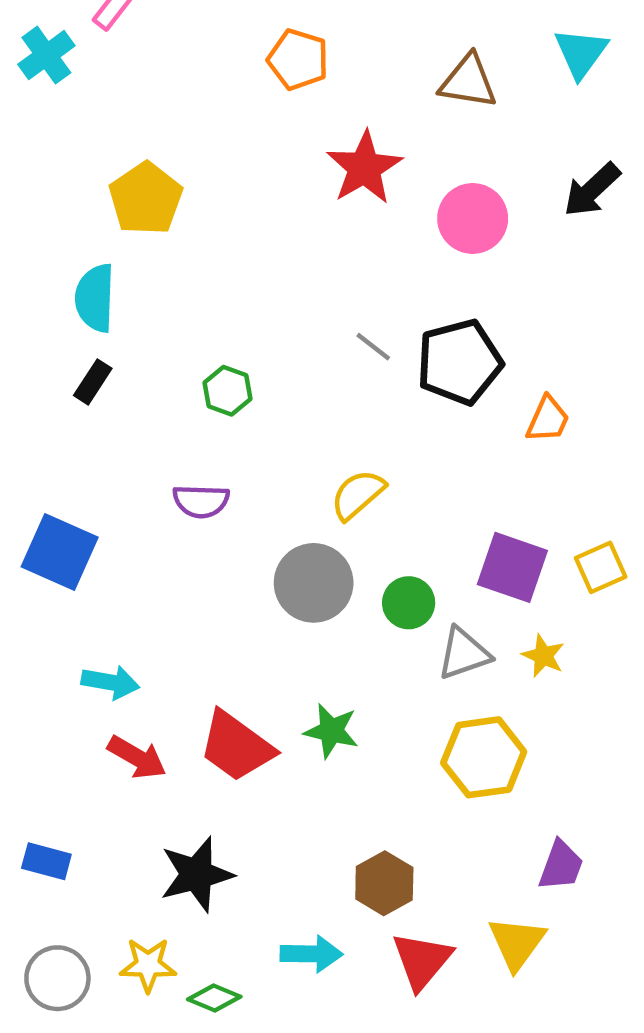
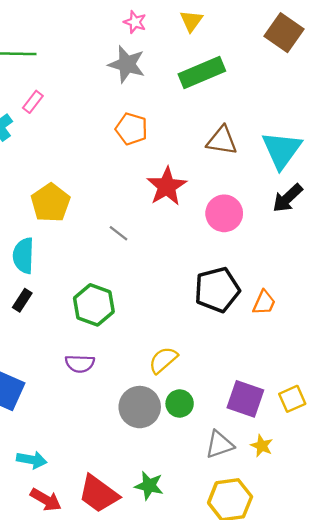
cyan triangle: (581, 53) -> (282, 150), moved, size x1.4
gray line: (373, 347) -> (119, 233), moved
green hexagon: (227, 391) -> (94, 305), size x1.6
orange trapezoid: (548, 419) -> (264, 303), moved
green circle: (409, 603) -> (180, 403), moved

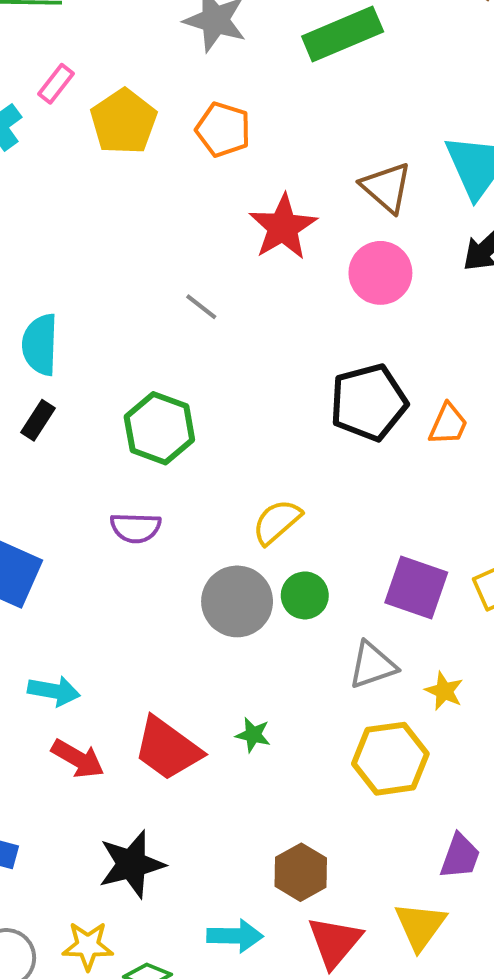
brown triangle: (222, 141) -> (386, 187), moved, turned 32
yellow pentagon: (50, 203) -> (124, 122), moved
yellow star: (262, 446) -> (444, 691), moved
green star: (149, 486) -> (253, 735), size x0.7

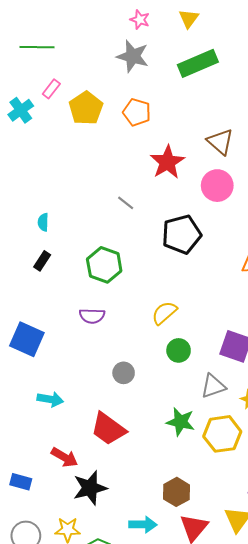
cyan semicircle: (40, 345) -> (43, 222), size x0.6
black pentagon: (368, 402) -> (182, 234), moved
gray circle: (237, 601) -> (124, 373), moved, size x0.6
green star: (253, 735) -> (181, 422), moved, size x1.6
red arrow: (78, 759) -> (65, 457), moved

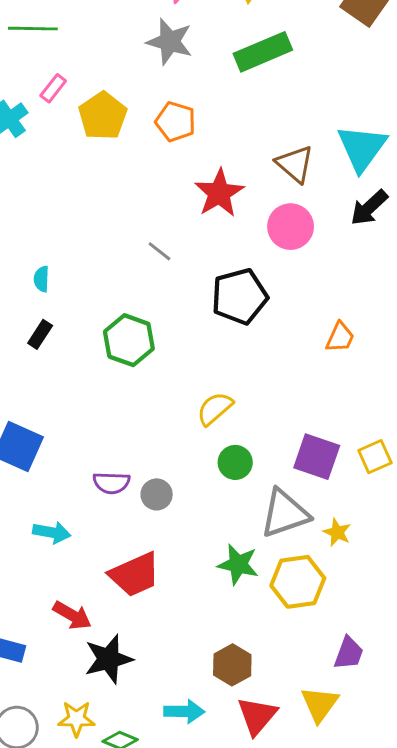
purple semicircle: (92, 316) -> (111, 483), moved
gray triangle: (213, 386) -> (285, 513), size x1.4
red trapezoid: (108, 429) -> (135, 575), turned -60

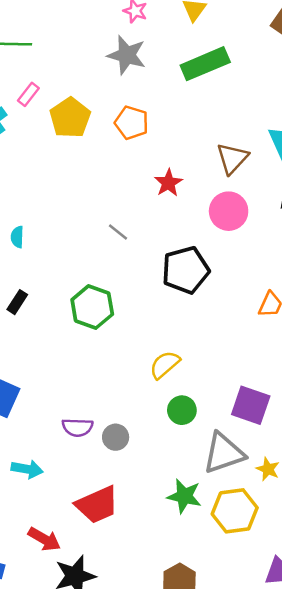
brown triangle: (295, 164) -> (232, 158), turned 32
red star: (219, 193) -> (168, 183), size x0.7
cyan semicircle: (42, 279) -> (17, 237), moved

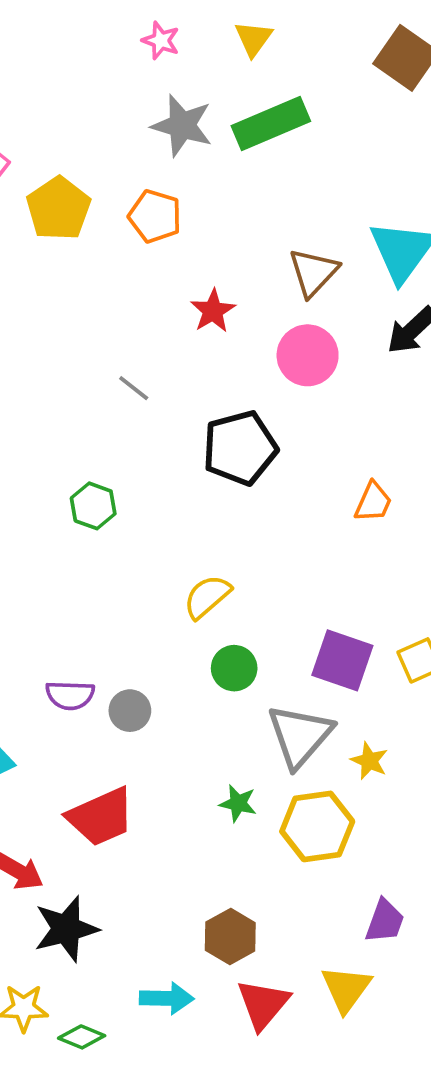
gray star: (127, 55) -> (182, 126), moved
green hexagon: (92, 307) -> (93, 506), size x0.7
gray triangle: (224, 453) -> (300, 736), turned -30
green star: (184, 496) -> (238, 803), size x0.7

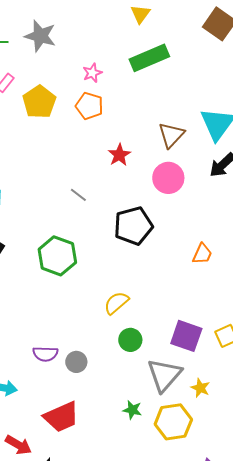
pink star: (161, 41) -> (92, 73), moved, turned 30
gray star: (182, 126) -> (40, 36), moved
green hexagon: (93, 506) -> (57, 256), size x1.6

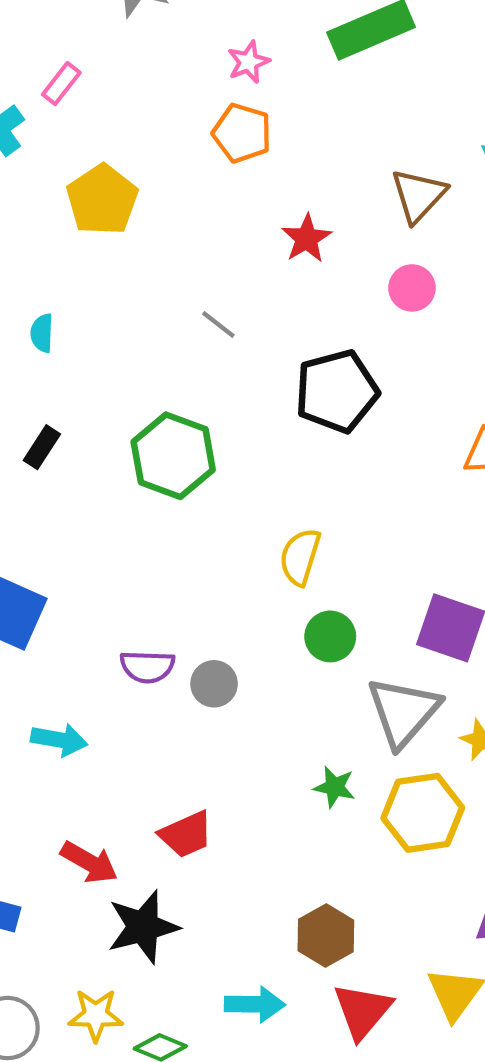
yellow pentagon: (39, 102) -> (102, 200), moved
pink circle: (168, 178) -> (412, 288), size x0.7
yellow semicircle: (116, 303) -> (300, 557), turned -32
red trapezoid: (61, 417) -> (186, 834), moved, size x0.7

